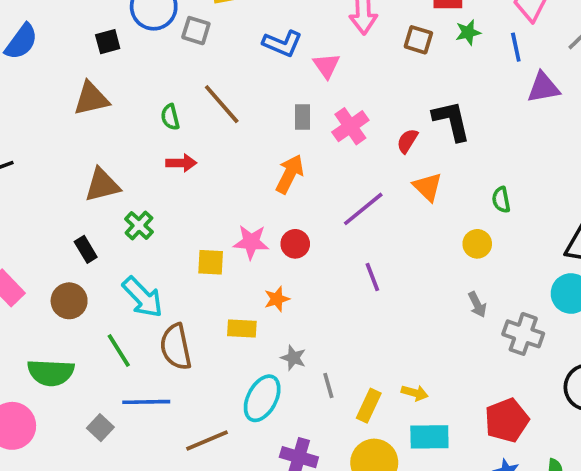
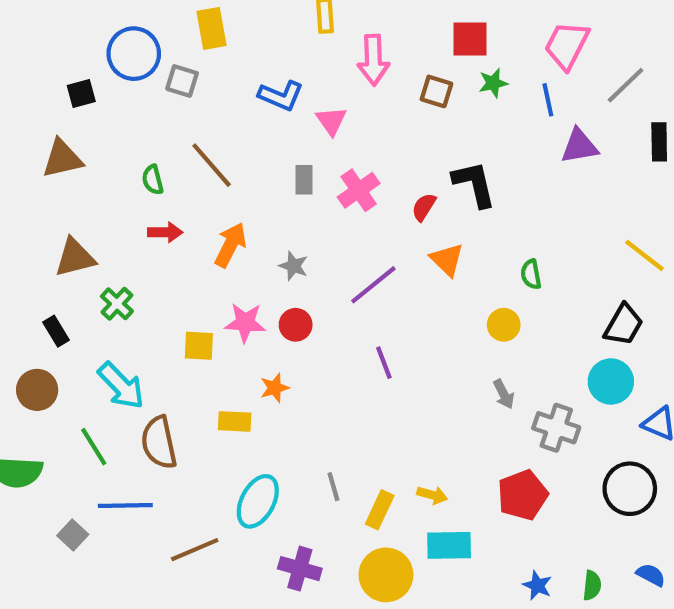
orange arrow: (290, 174) -> (230, 245), moved
gray star: (293, 358) -> (293, 266), moved
red pentagon: (507, 420) -> (523, 495), moved

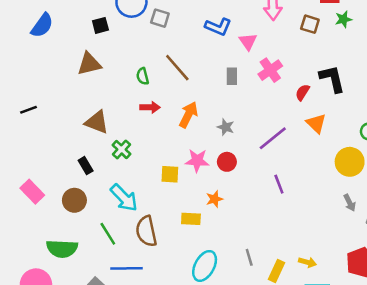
pink cross: (359, 190) -> (270, 70), moved
brown triangle: (75, 258) -> (97, 122), turned 35
yellow circle: (504, 325) -> (350, 162), size x1.5

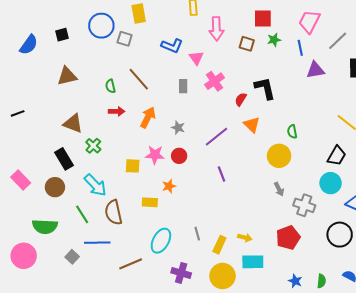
black square: (100, 25) -> (62, 35), moved
black rectangle: (86, 166) -> (64, 159), size x1.5

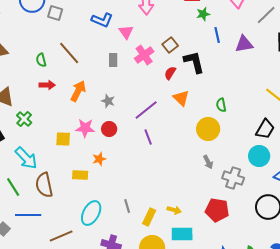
brown square: (247, 44) -> (170, 45), moved, turned 35
blue line: (300, 48) -> (217, 35), moved
purple line: (221, 174) -> (148, 137), moved
red pentagon: (288, 238) -> (217, 210), turned 30

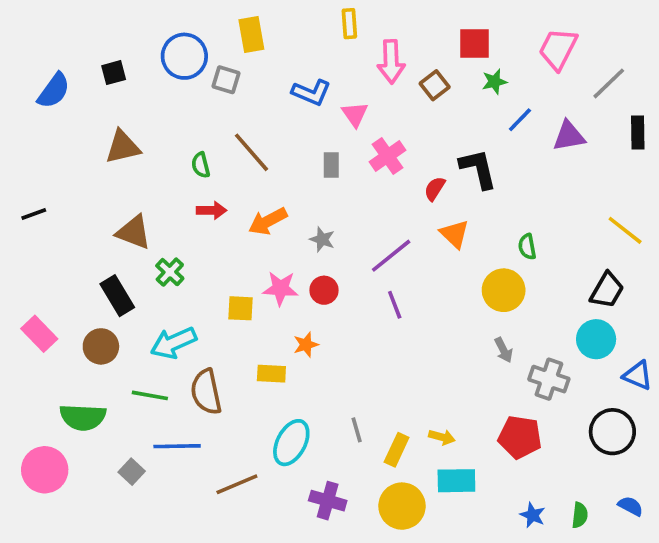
blue line: (217, 35) -> (520, 120), turned 56
brown square: (170, 45) -> (435, 85), moved
orange arrow: (78, 91) -> (268, 221), turned -145
cyan arrow: (26, 158) -> (173, 343), turned 110
green line: (13, 187) -> (150, 395), turned -48

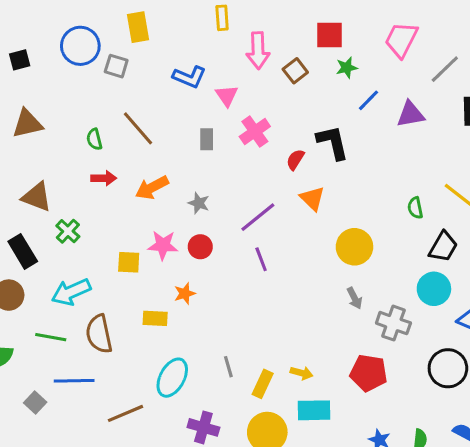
green semicircle: (527, 247) -> (415, 208), moved

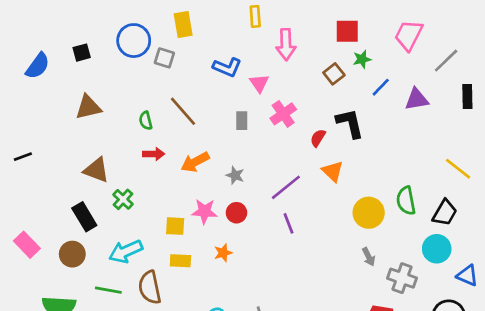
brown square: (295, 71) -> (334, 74), moved
green semicircle: (415, 208) -> (406, 201), moved, size x1.5
yellow rectangle: (155, 318) -> (180, 261), moved

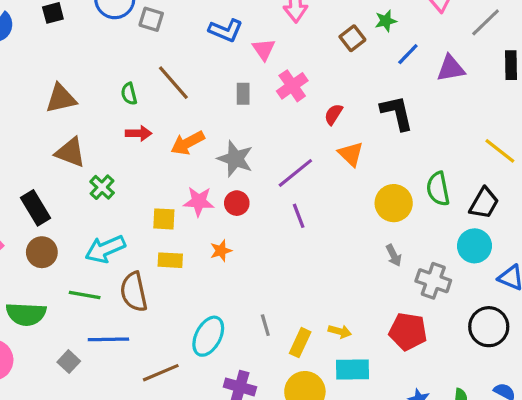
brown triangle: (88, 107) -> (61, 98), moved
black L-shape: (350, 123) -> (397, 113), moved
gray star: (235, 175) -> (235, 159), size x1.6
black rectangle: (84, 217) -> (35, 208), moved

